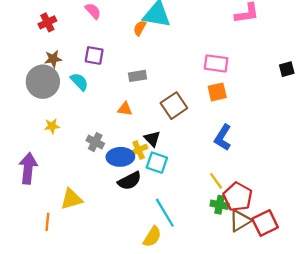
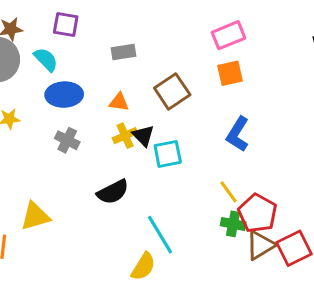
pink rectangle: (216, 63) -> (229, 35), turned -30
orange triangle: (125, 109) -> (119, 102), moved
yellow cross: (139, 150) -> (125, 136), moved
blue ellipse: (120, 157) -> (64, 95), moved
cyan square: (157, 163) -> (168, 154), moved, turned -30

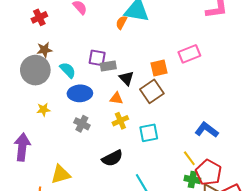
purple square: (66, 25) -> (97, 58), moved
gray rectangle: (123, 52) -> (108, 66), moved
orange square: (230, 73) -> (159, 68), moved
blue L-shape: (238, 134) -> (207, 130), moved, turned 95
black triangle: (143, 136) -> (127, 78), moved

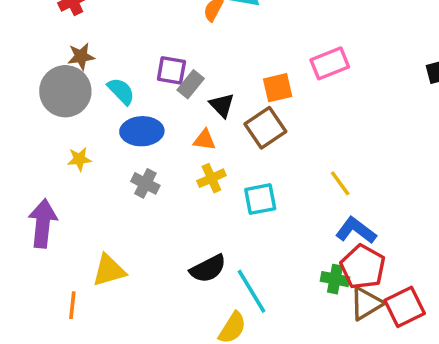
gray rectangle: (108, 66) -> (191, 84), turned -42
blue L-shape: (207, 130) -> (356, 230), moved
black semicircle: (112, 158) -> (208, 269), moved
yellow line: (189, 158) -> (340, 183), moved

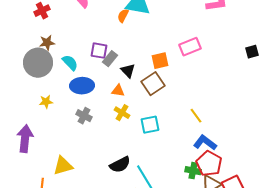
yellow cross: (211, 178) -> (122, 113), turned -35

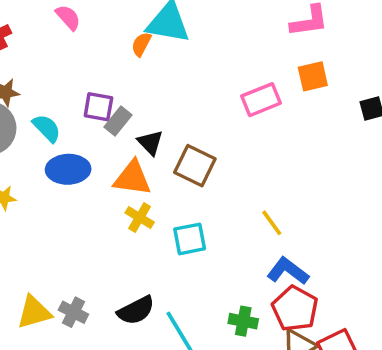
orange square: (160, 61) -> (313, 76), moved
brown square: (153, 84) -> (195, 166), turned -30
orange triangle: (118, 91) -> (132, 178), size x1.6
gray cross: (84, 116) -> (73, 312), moved
green cross: (193, 171) -> (243, 321), moved

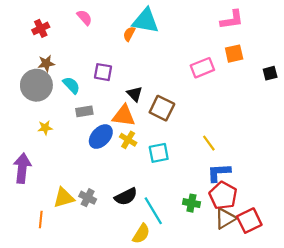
gray rectangle: (118, 121) -> (84, 111), moved, turned 42
blue ellipse: (68, 169) -> (101, 137), moved, turned -45
blue L-shape: (288, 271) -> (219, 173), turned -40

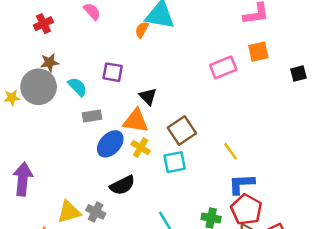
brown square: (162, 108) -> (182, 131), moved, turned 30
yellow star: (45, 128) -> (12, 98), moved
black semicircle: (126, 197) -> (122, 185), moved

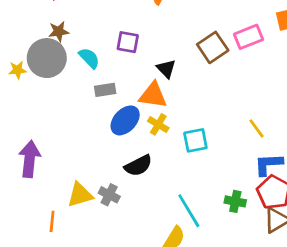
brown square: (182, 131) -> (213, 47), moved

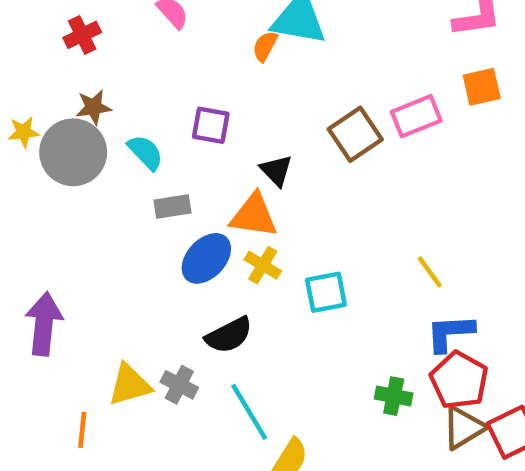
yellow star: (18, 70) -> (24, 132), moved
cyan line: (189, 211) -> (249, 412), moved

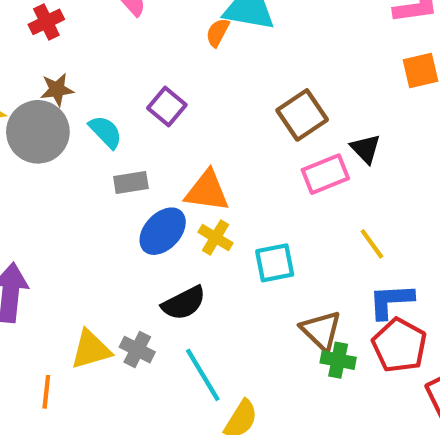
pink rectangle: (416, 116) -> (325, 174), moved
purple square: (211, 125) -> (167, 106), turned 30
black triangle: (276, 170) -> (366, 149), moved
brown triangle: (464, 428) -> (321, 331), moved, turned -45

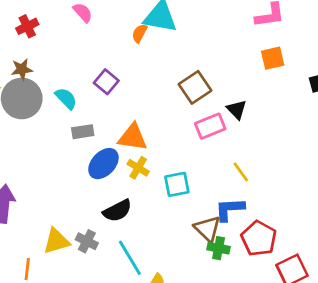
brown star: (57, 90) -> (22, 69), moved
blue L-shape: (391, 301) -> (230, 209), moved

